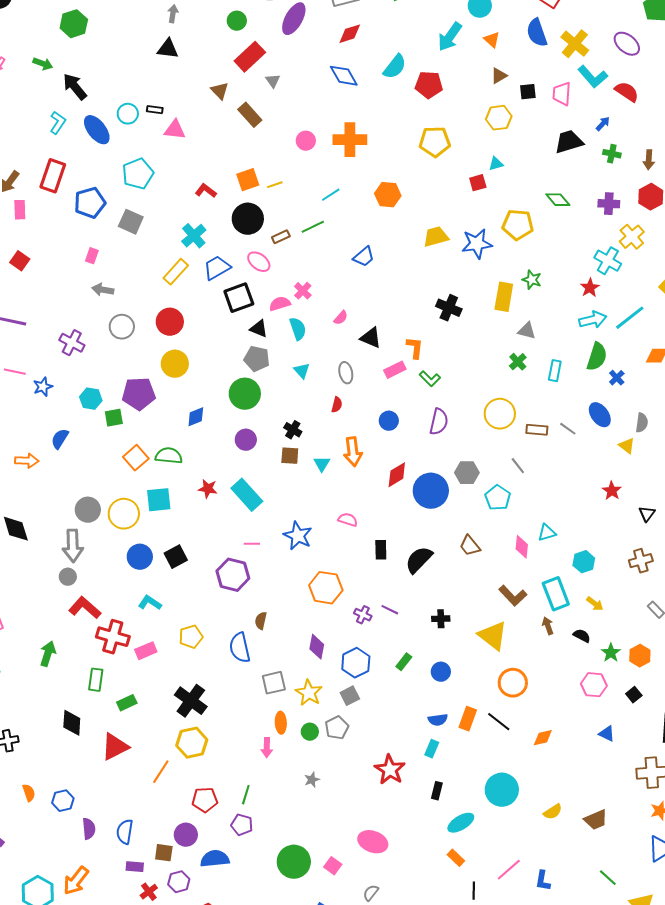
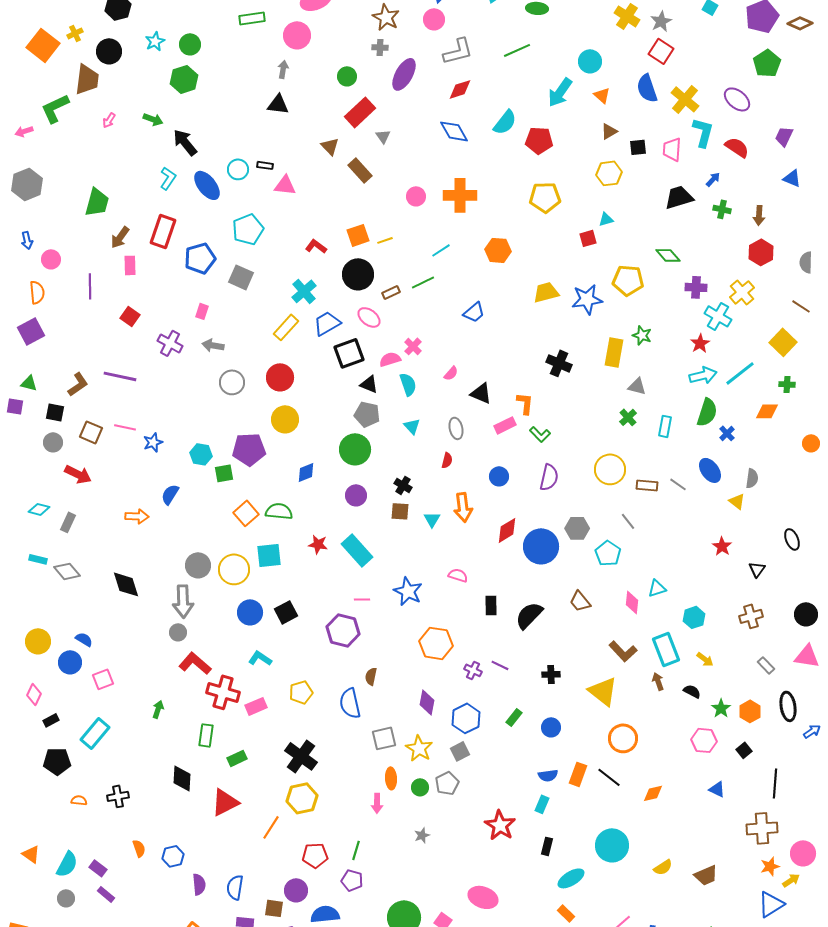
cyan L-shape: (593, 77) -> (703, 132), turned -124
purple cross: (609, 204) -> (696, 287), moved
purple cross: (72, 343) -> (170, 343), moved
green arrow: (48, 654) -> (158, 709), size x0.7

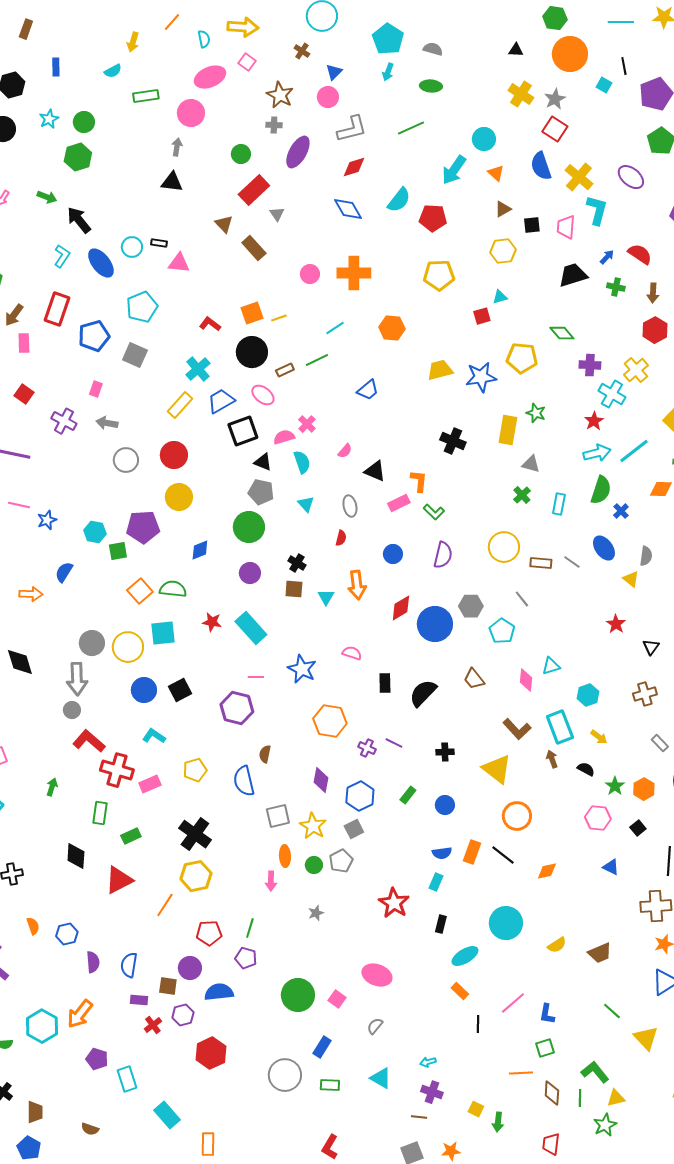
red semicircle: (737, 147) -> (640, 254), moved

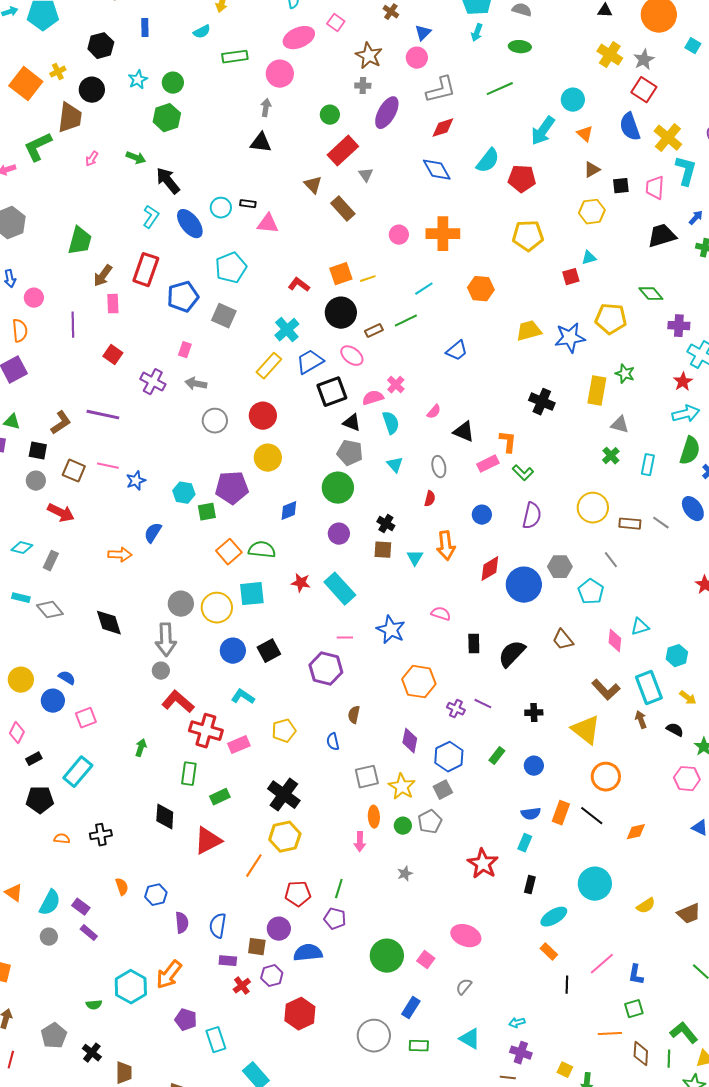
blue semicircle: (244, 781) -> (333, 742), size x0.6

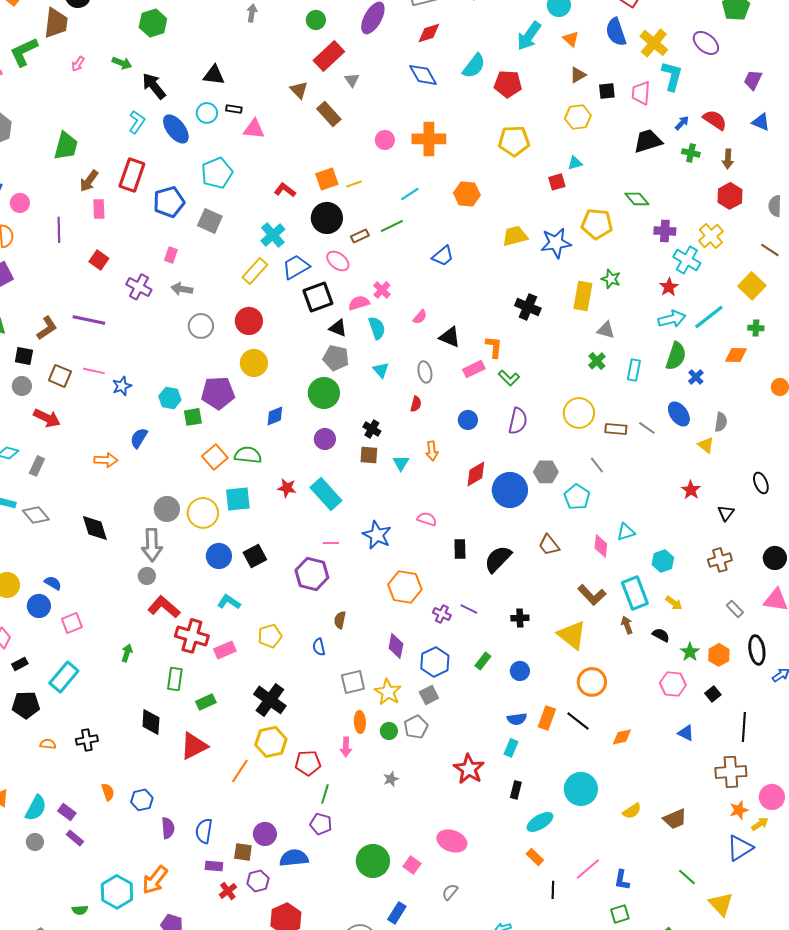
black triangle: (261, 143) -> (214, 75), moved
orange arrow: (446, 546) -> (432, 451), size x0.7
red pentagon: (298, 894) -> (308, 763), moved

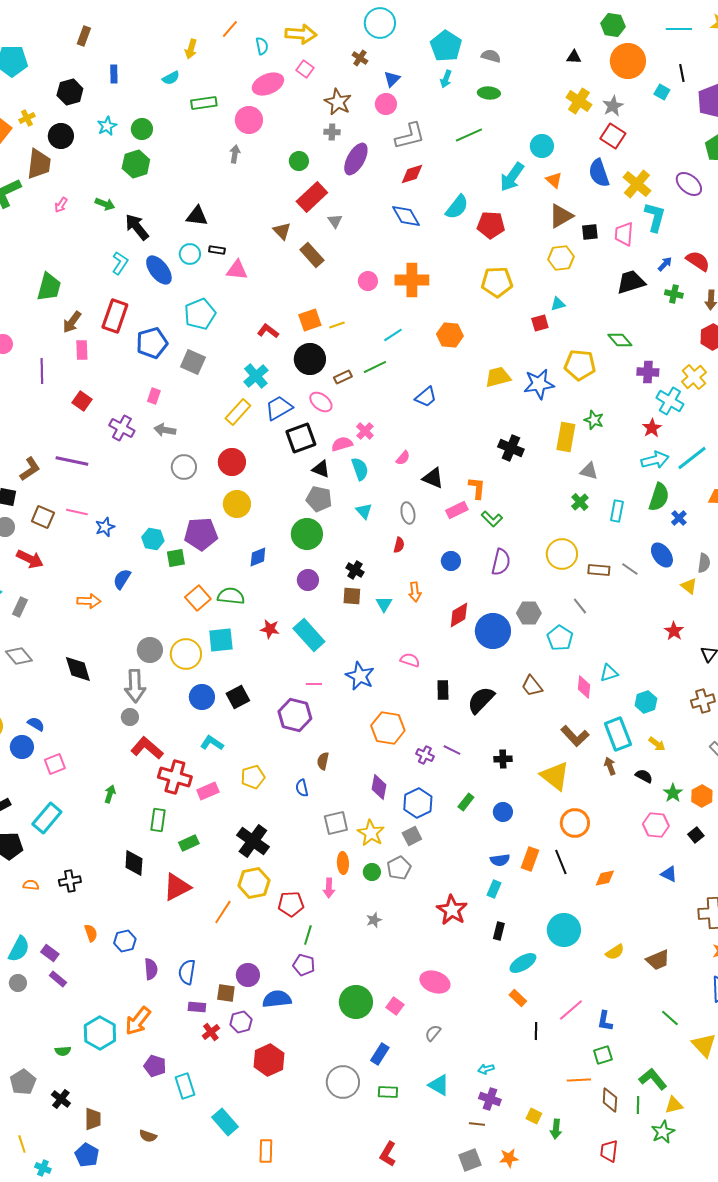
brown triangle: (578, 75) -> (561, 216), size x1.5
black line: (578, 721) -> (561, 862), turned 30

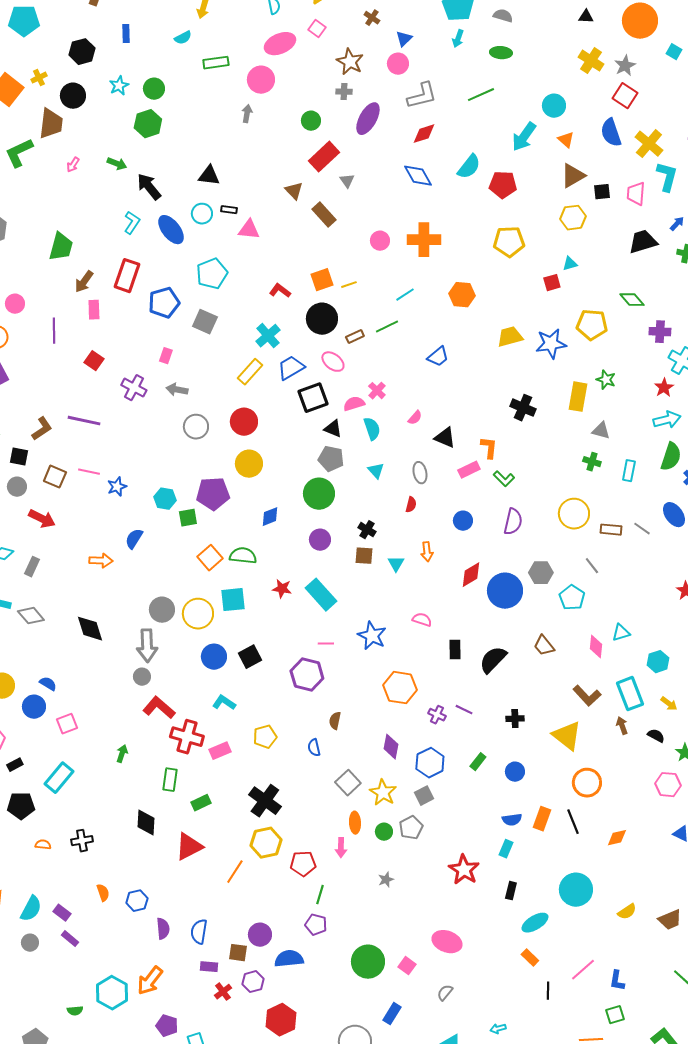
green cross: (580, 502) -> (592, 462), turned -30
gray square: (336, 823) -> (348, 783), turned -30

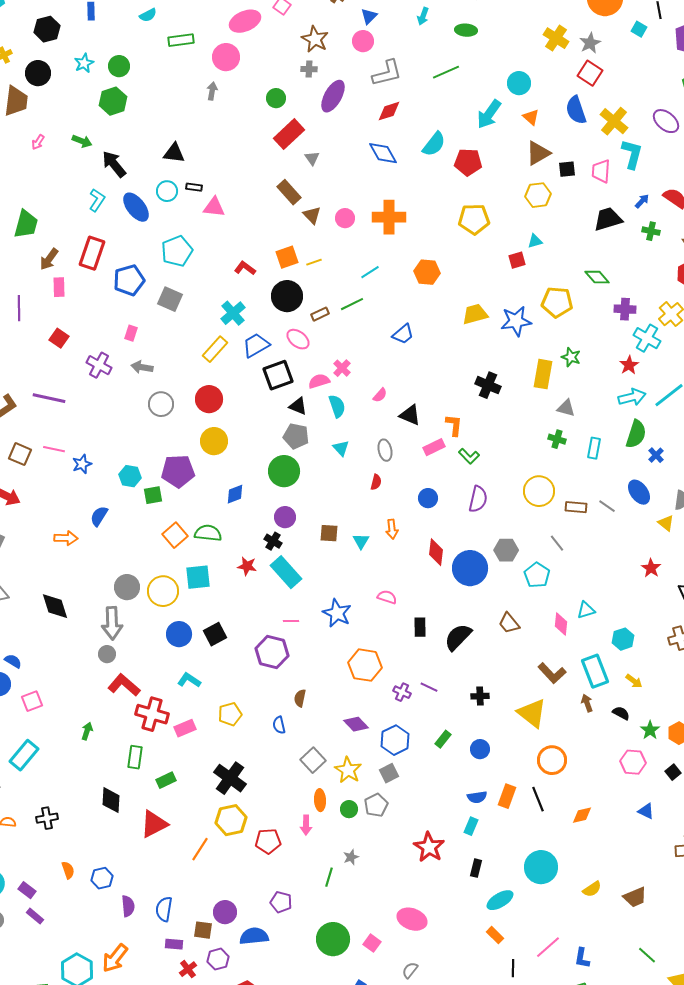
brown triangle: (294, 191) -> (312, 215), moved
black cross: (367, 530) -> (273, 541), moved
red diamond: (471, 575) -> (436, 552), turned -52
purple diamond: (391, 747) -> (356, 724), turned -55
green line: (320, 895) -> (329, 877), moved

